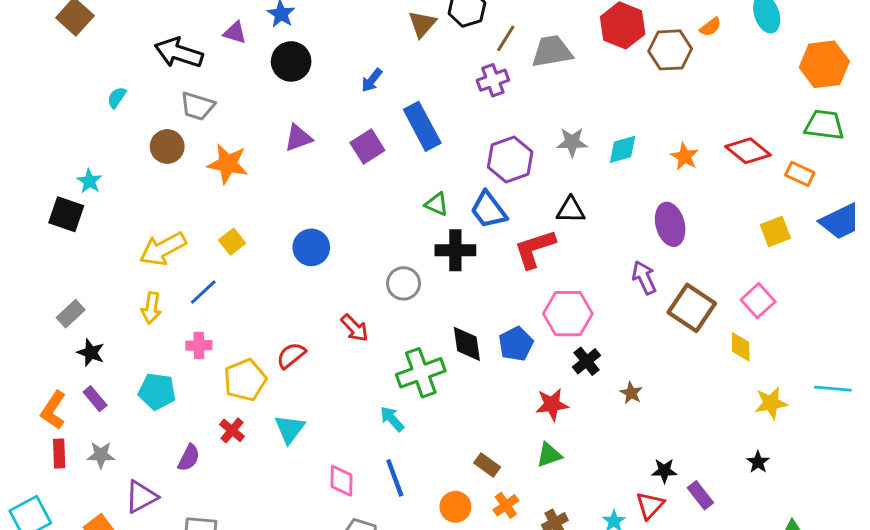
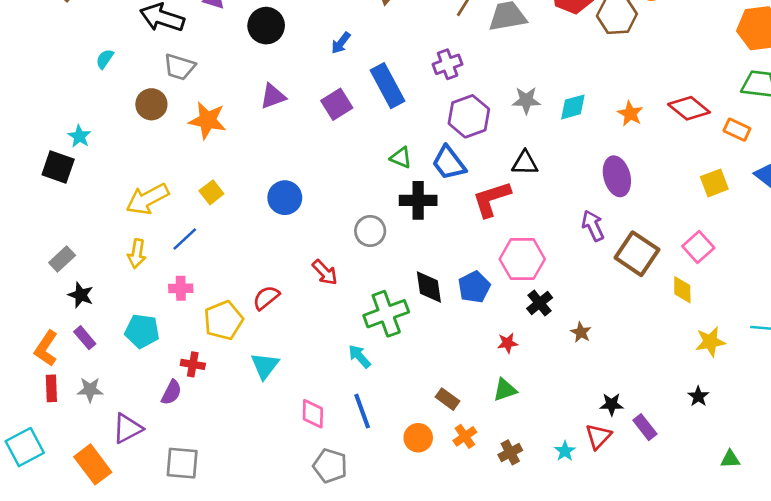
purple cross: (493, 80) -> (448, 64), moved
red star: (552, 404) -> (508, 343), size x0.7
red cross: (232, 430) -> (193, 364), moved, turned -30

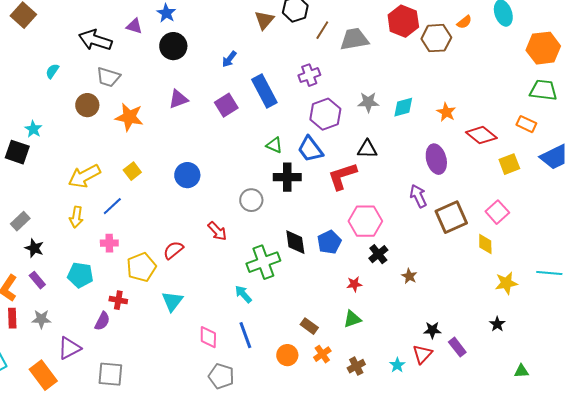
red diamond: (689, 108) -> (481, 135), moved
brown square: (637, 254) -> (451, 217), turned 32

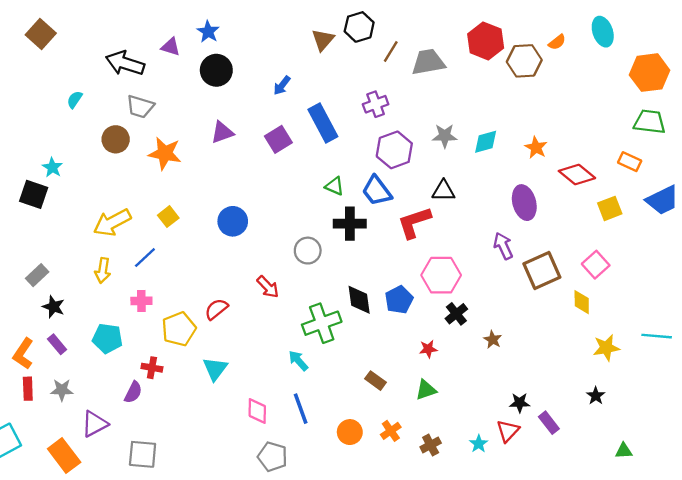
brown rectangle: (309, 326) -> (376, 381), moved

